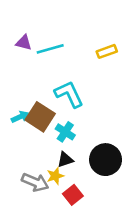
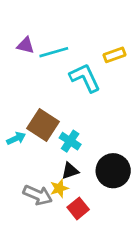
cyan L-shape: (69, 94) -> (85, 78), moved
cyan arrow: (20, 117) -> (16, 138), moved

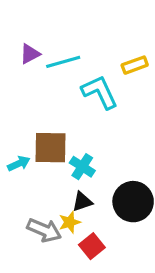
purple triangle: (26, 45) -> (30, 54), turned -42
brown square: (43, 125) -> (51, 148), turned -32

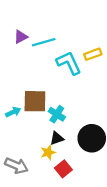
yellow rectangle: (135, 65) -> (93, 54), moved
gray arrow: (44, 230) -> (16, 166), moved

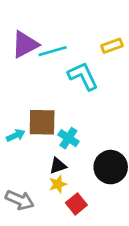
purple triangle: (21, 37) -> (25, 44), size x1.6
yellow rectangle: (93, 54) -> (112, 46), moved
black triangle: (57, 138) -> (58, 166), moved

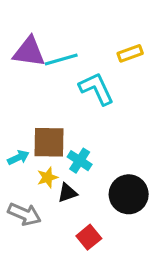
purple triangle: (25, 44) -> (29, 52), turned 36
yellow star: (58, 184) -> (47, 177), moved
gray arrow: (20, 200) -> (24, 214), moved

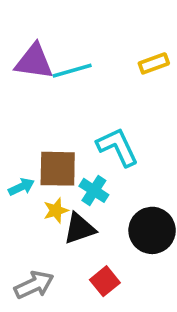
cyan L-shape: (96, 89) -> (118, 147), moved
black triangle: (67, 193) -> (79, 229), size x1.4
gray arrow: (24, 214) -> (34, 285), moved, turned -48

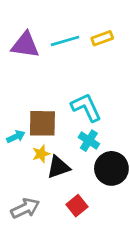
yellow rectangle: (154, 63) -> (102, 38), moved
cyan line: (72, 71) -> (65, 41), moved
cyan cross: (94, 190) -> (89, 141), moved

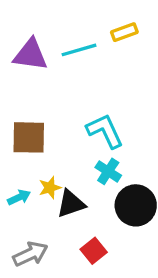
yellow rectangle: (102, 38) -> (124, 32), moved
brown square: (42, 123) -> (29, 137), moved
cyan arrow: (16, 137) -> (19, 197), moved

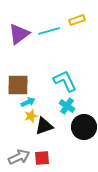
purple triangle: (30, 55) -> (19, 34), turned -45
cyan arrow: (19, 197) -> (28, 102), moved
red square: (94, 251) -> (42, 158), moved, turned 35

